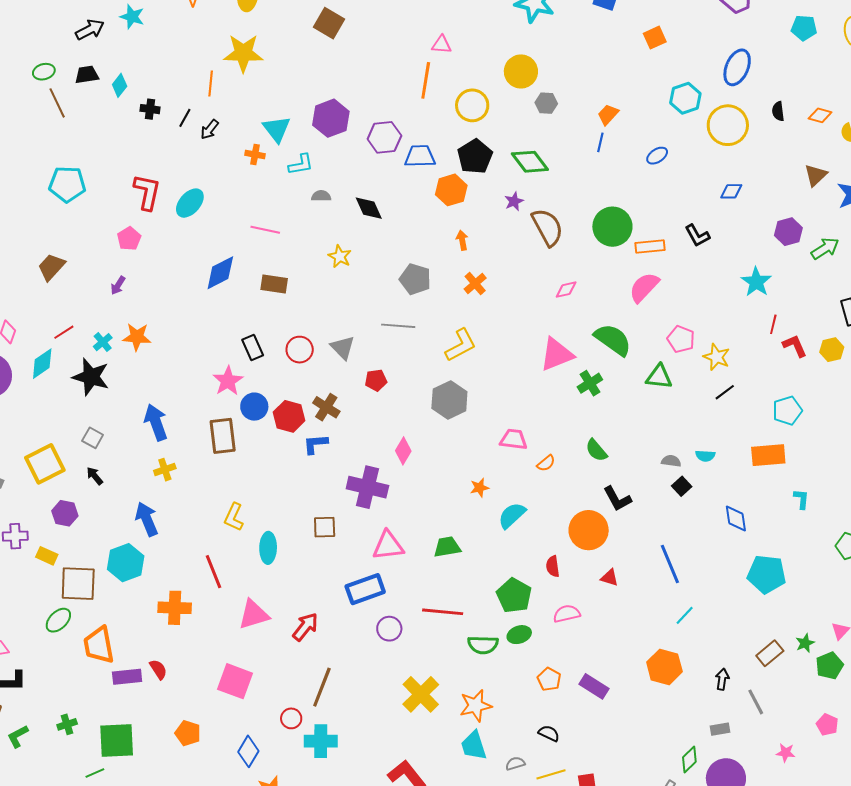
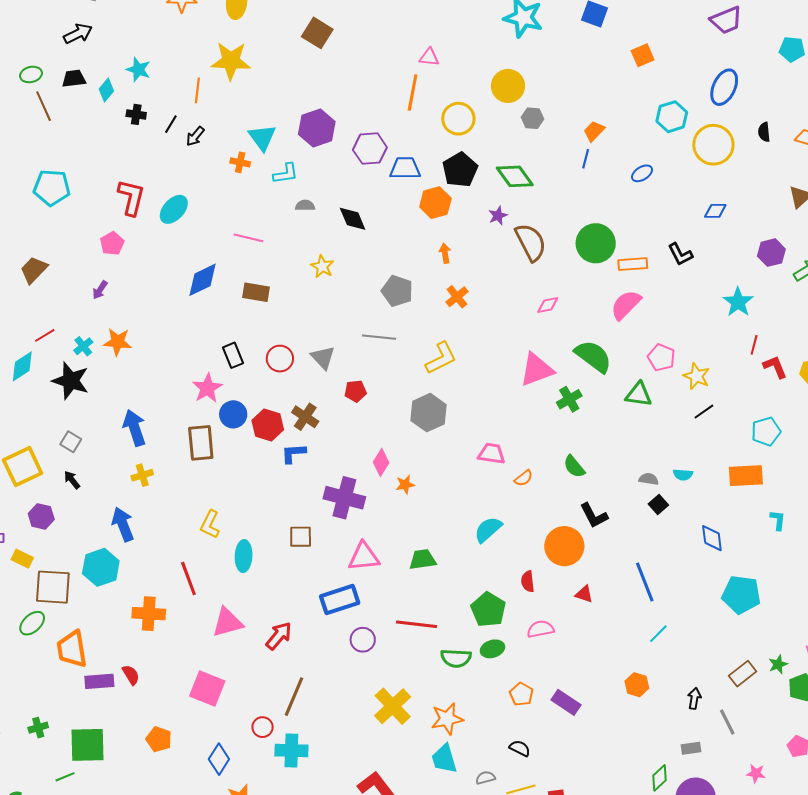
cyan star: (132, 17) -> (138, 70), moved
orange star: (479, 488) -> (405, 485), moved
orange hexagon: (664, 667) -> (637, 685), size x0.7

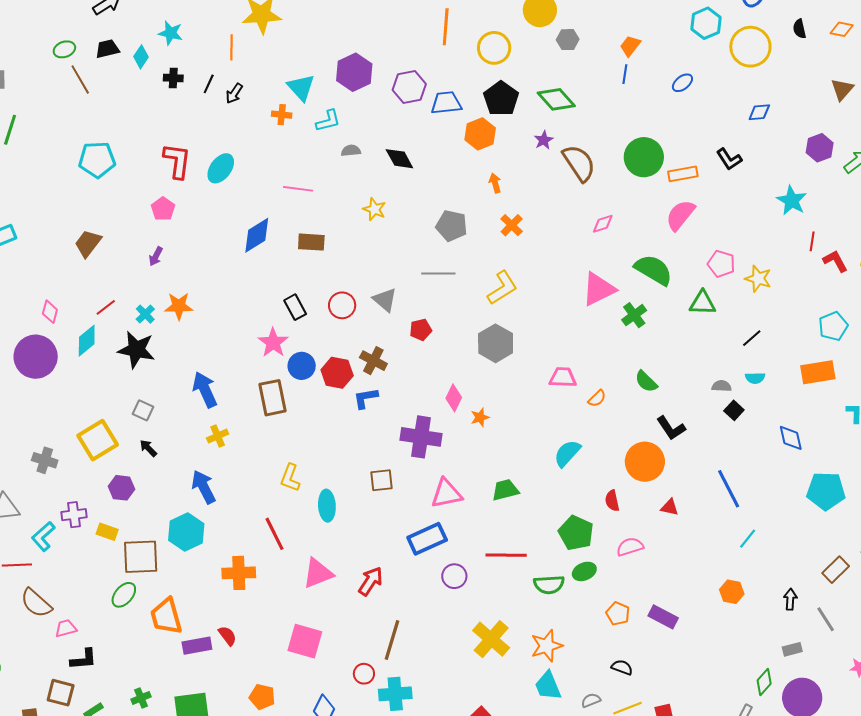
black line: (704, 412) -> (752, 338), moved

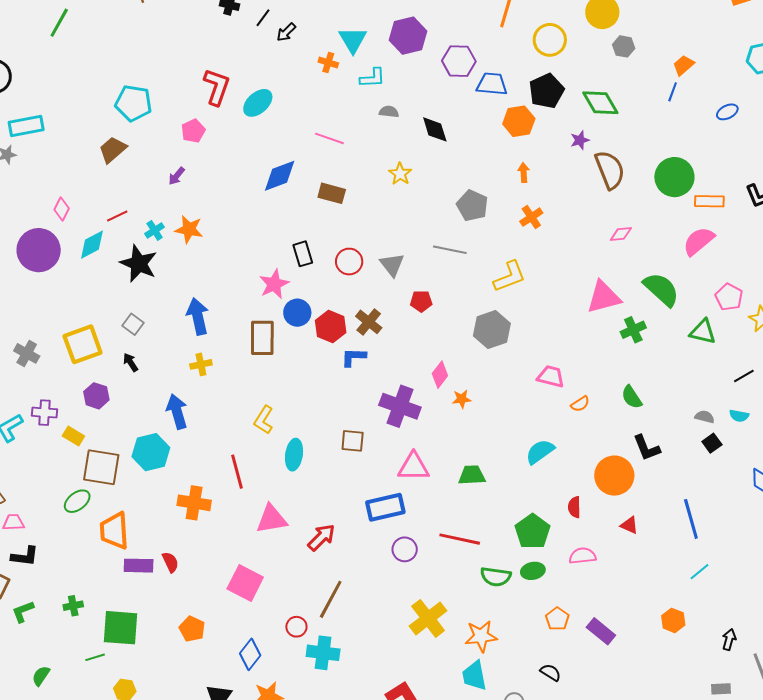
cyan pentagon: (97, 160) -> (133, 103), moved

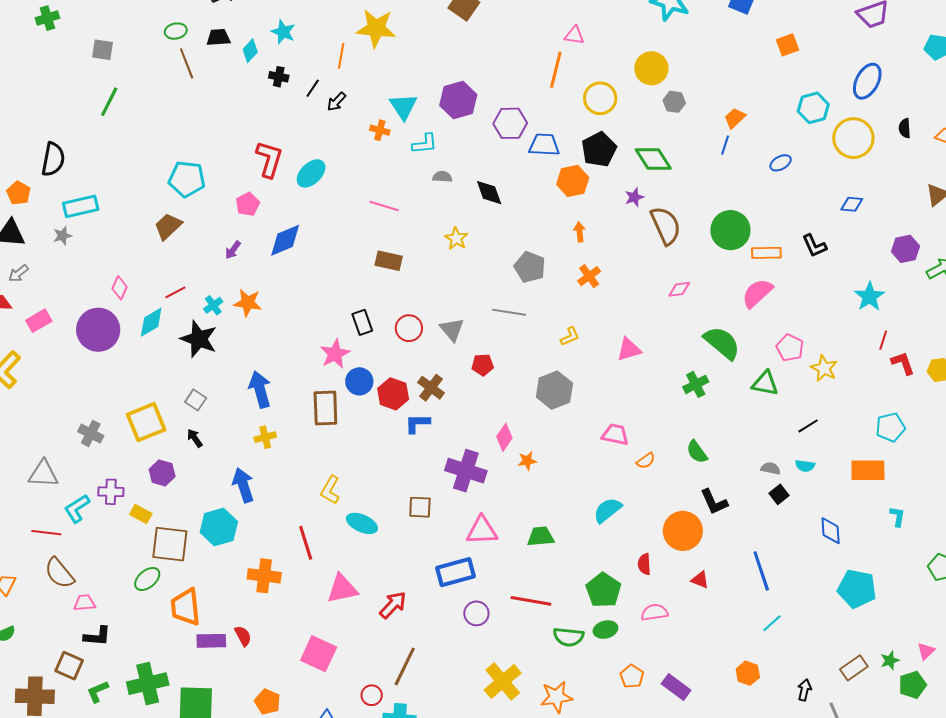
blue diamond: (280, 176) -> (285, 240), moved
yellow L-shape: (510, 277) -> (570, 336), size x0.6
pink triangle: (604, 297) -> (629, 349), moved, size x0.7
cyan ellipse: (294, 455) -> (362, 523), turned -72
green cross: (73, 606) -> (148, 684), size x2.0

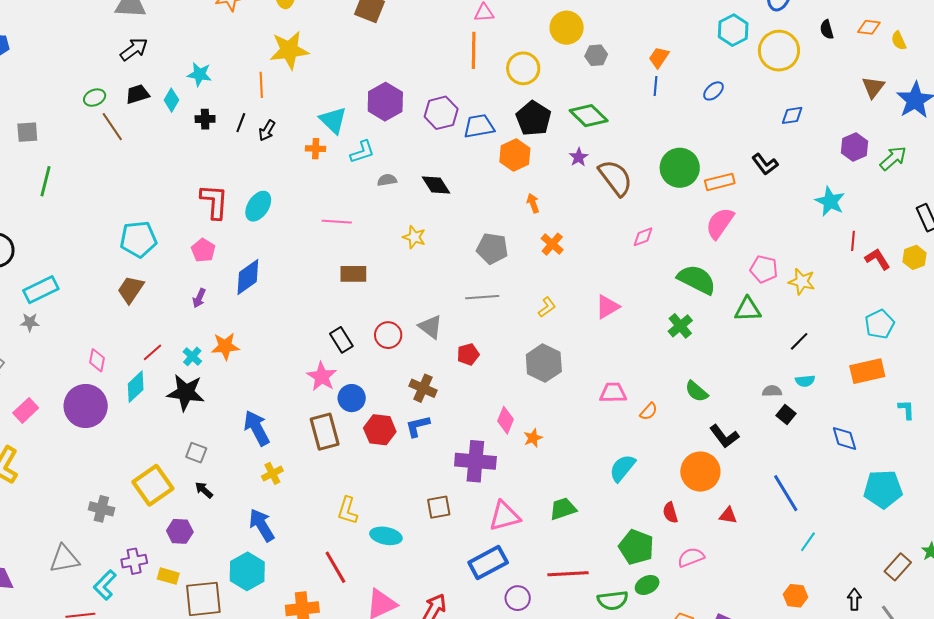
gray star: (63, 236) -> (30, 322), turned 30
red hexagon: (393, 394) -> (380, 430), moved

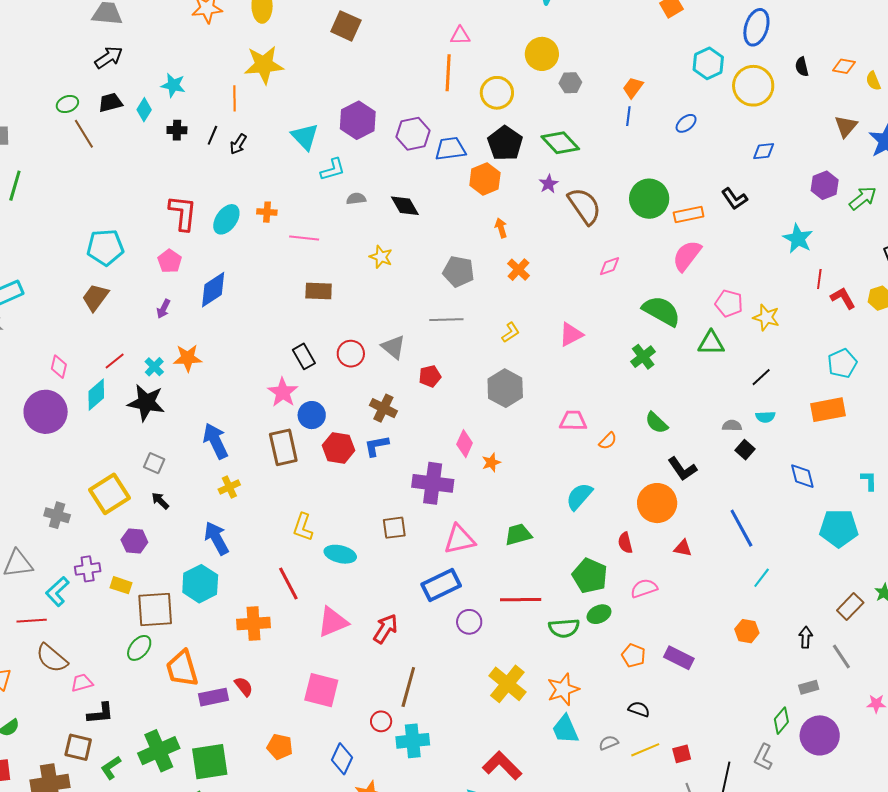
orange cross: (316, 149) -> (267, 212), moved
cyan L-shape: (906, 410) -> (869, 481), moved

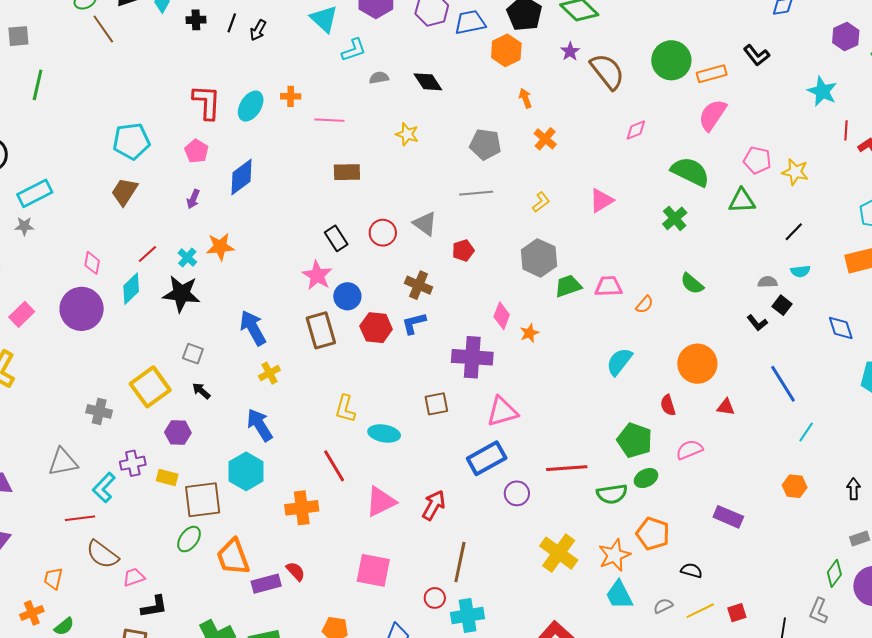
black L-shape: (682, 469) -> (757, 323), moved, size x0.7
green trapezoid: (518, 535) -> (568, 286), moved
orange pentagon: (633, 655) -> (653, 534), moved, size x1.4

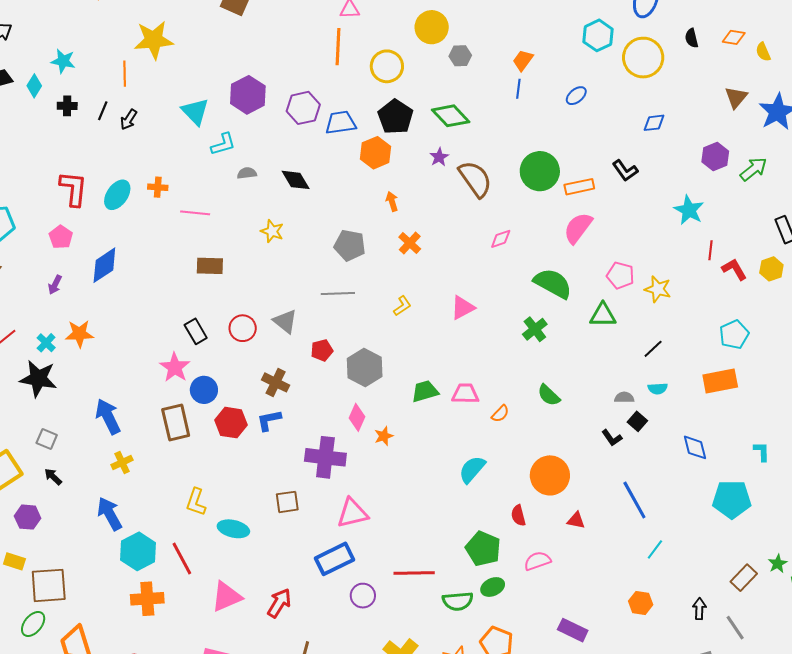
gray hexagon: (539, 258) -> (365, 368), moved
cyan hexagon: (246, 471) -> (138, 551), moved

